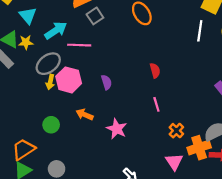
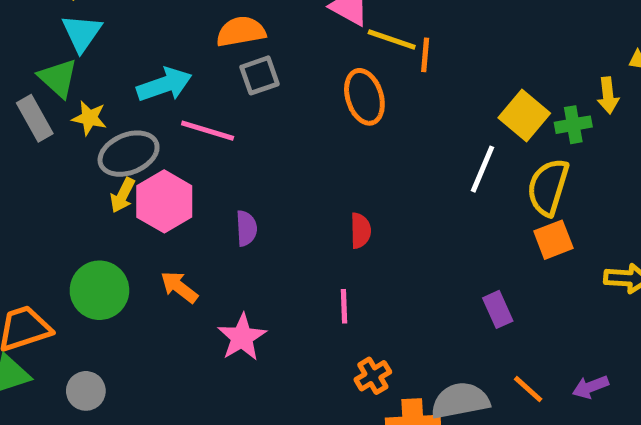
cyan triangle: (28, 15) -> (82, 33), moved
yellow star: (26, 42) -> (89, 118), moved
green circle: (51, 125) -> (99, 290), size x1.5

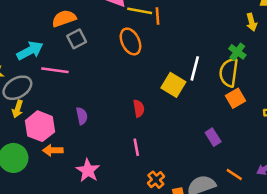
yellow square: (524, 116) -> (173, 85), moved
green cross: (573, 125) -> (237, 52), moved, turned -35
pink hexagon: (164, 201) -> (40, 126), moved
orange arrow: (179, 287) -> (53, 150), turned -30

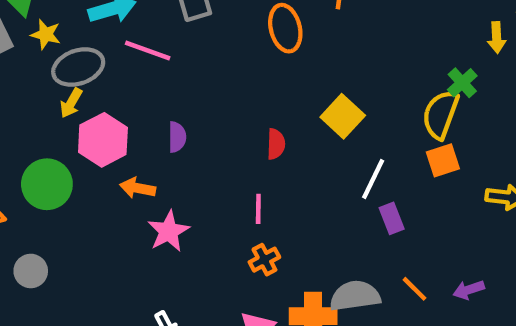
white line: (195, 68) -> (373, 179), moved
orange arrow: (53, 150) -> (138, 188), moved
orange cross: (156, 180) -> (264, 260), moved

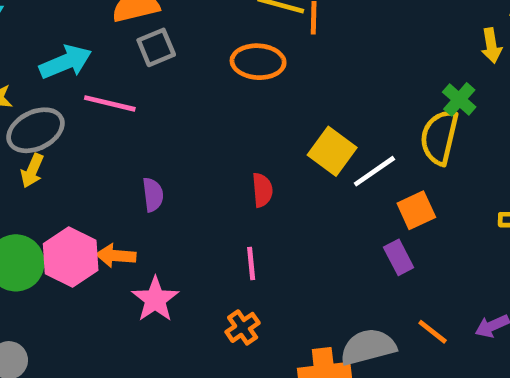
orange ellipse: (285, 28) -> (258, 62), turned -66
pink hexagon: (103, 140) -> (71, 257), moved
orange square: (443, 160) -> (416, 210), moved
white line: (373, 179) -> (374, 171), moved, turned 36
orange cross: (264, 260) -> (243, 327), moved

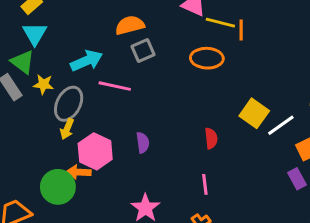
gray ellipse: (35, 130) -> (69, 104), turned -36
orange arrow: (116, 256) -> (79, 172), moved
pink hexagon: (71, 257) -> (95, 151), moved

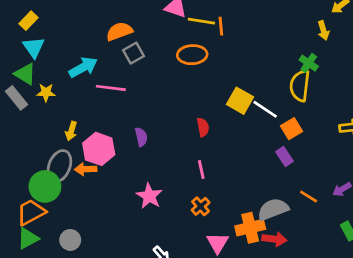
gray ellipse: (69, 104) -> (59, 166), moved
white line: (281, 125) -> (265, 109), turned 75
green circle: (58, 187) -> (45, 186), moved

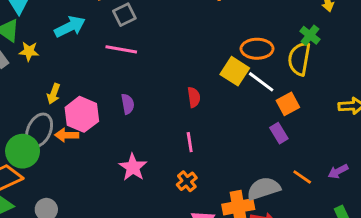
orange ellipse: (192, 55) -> (257, 49), moved
pink line: (111, 88) -> (121, 49), moved

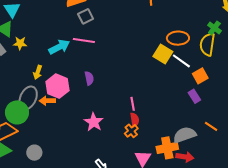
cyan arrow: (70, 27) -> (59, 47), moved
red semicircle: (194, 97) -> (135, 120), moved

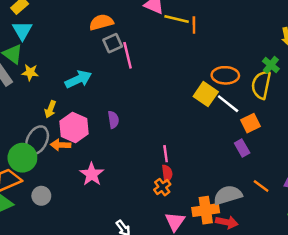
pink line: (84, 41) -> (128, 55), moved, turned 65
pink star: (94, 122) -> (92, 174), moved
gray circle: (34, 153) -> (41, 196), moved

